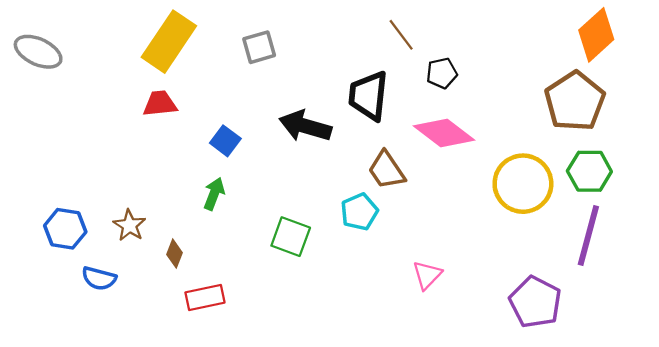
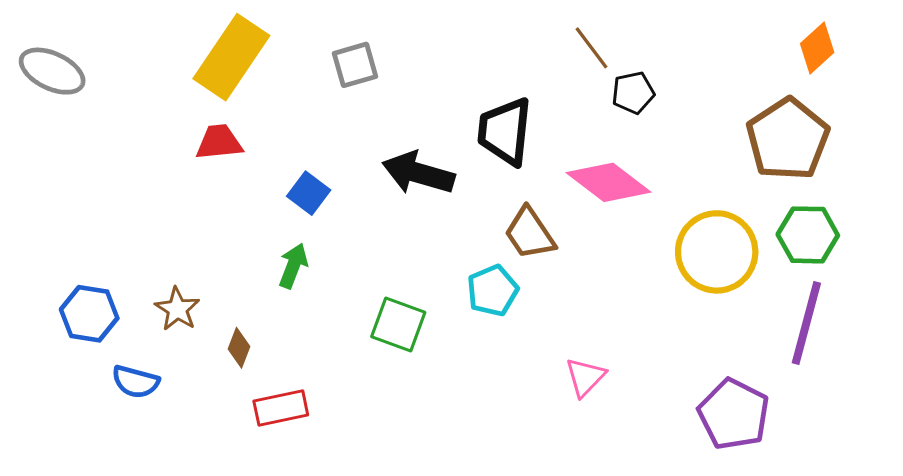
brown line: (401, 35) -> (591, 48), moved
orange diamond: (596, 35) -> (817, 48), size x0.7
black pentagon: (442, 73) -> (633, 93), moved

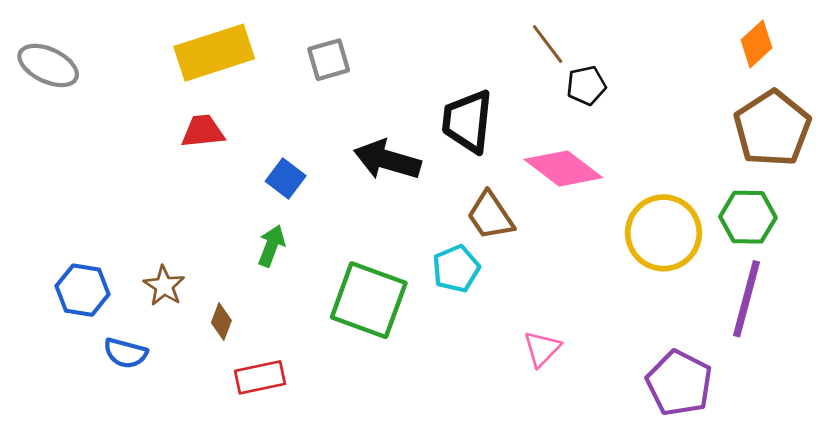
yellow rectangle: (231, 57) -> (214, 53), turned 38
brown pentagon: (788, 139) -> (772, 128), moved
green square: (398, 325) -> (369, 300), size x1.5

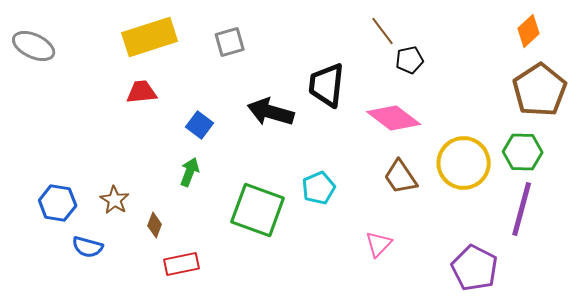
brown trapezoid: (490, 216) -> (401, 177), moved

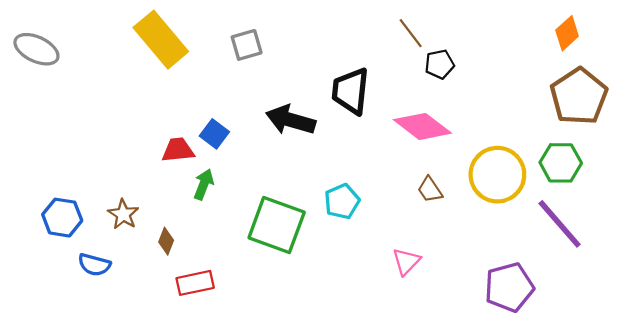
yellow rectangle: (150, 37) -> (161, 40), turned 68
red trapezoid: (142, 92) -> (178, 150), moved
brown trapezoid: (401, 177) -> (430, 190), size x0.7
purple line: (522, 209) -> (560, 224), turned -56
purple pentagon: (475, 268) -> (509, 287), turned 30

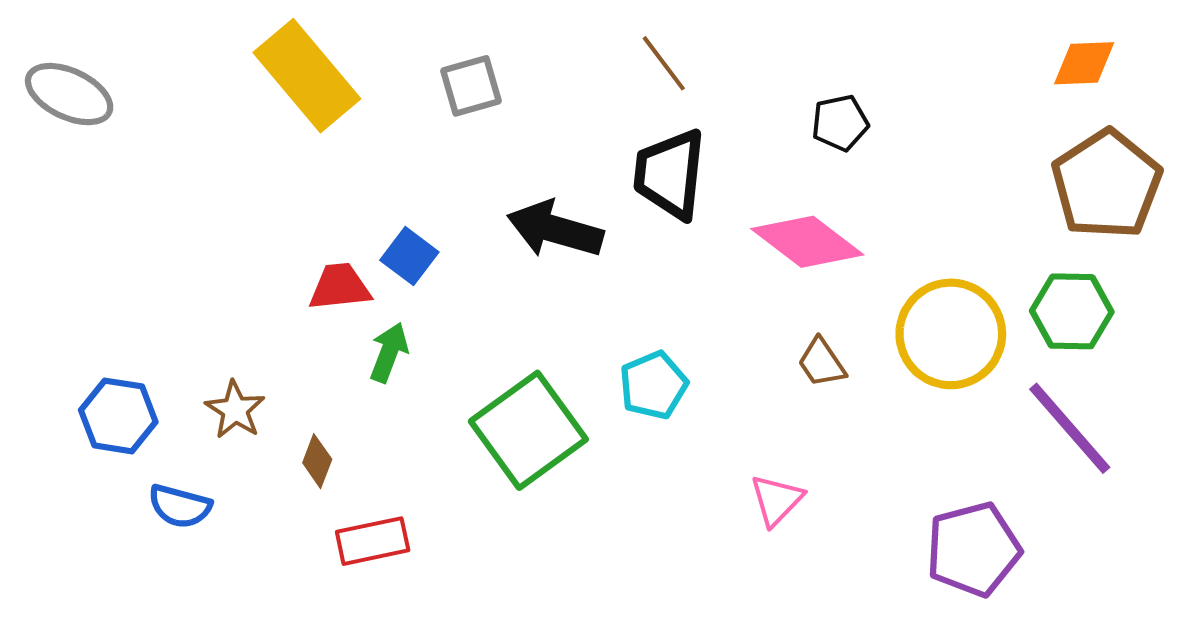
brown line: (411, 33) -> (664, 63), moved
orange diamond: (567, 33) -> (1084, 63), turned 40
green square: (277, 225) -> (528, 430), turned 34

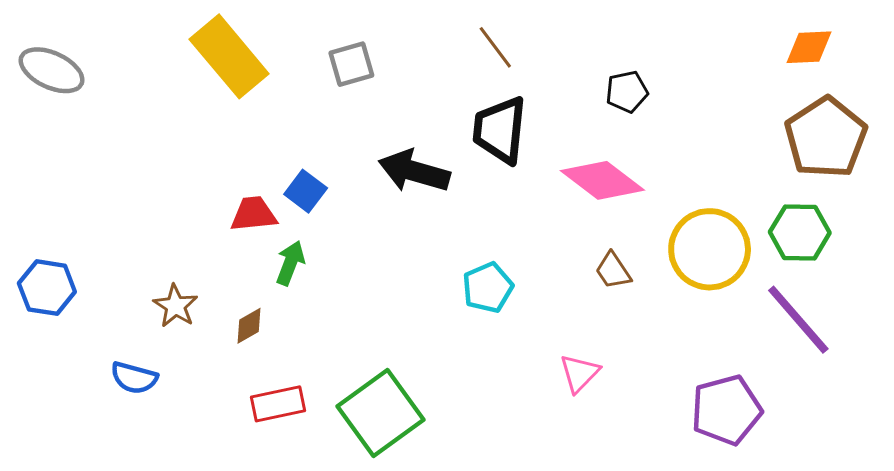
blue hexagon: (118, 416) -> (47, 288), moved
green square: (528, 430) -> (381, 413), moved
brown diamond: (317, 461) -> (249, 326), moved, turned 39

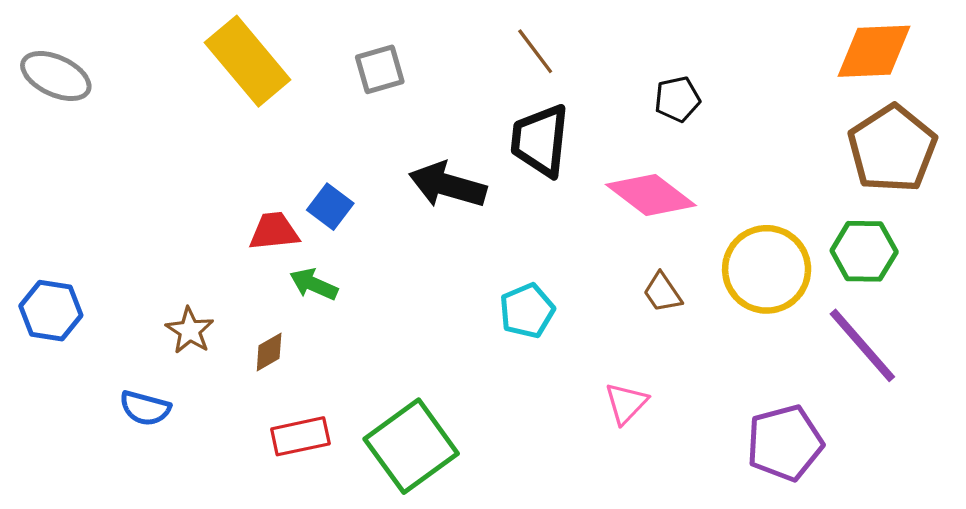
orange diamond: (809, 47) -> (874, 51), size x1.5
green arrow: (290, 263) -> (314, 284), turned -87

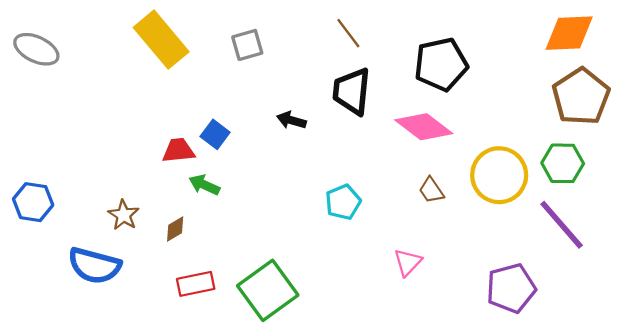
black pentagon: (677, 99) -> (441, 64), size x1.8
black arrow: (448, 185) -> (291, 120), size x0.6
blue semicircle: (145, 408) -> (94, 266), size x1.6

